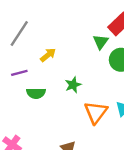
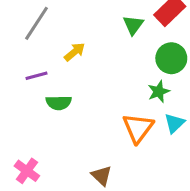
green triangle: (101, 42) -> (133, 25), moved
green star: (73, 85) -> (159, 92), moved

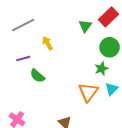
gray line: (36, 23) -> (23, 25), turned 30
yellow arrow: (75, 52) -> (48, 43), turned -80
green semicircle: (59, 103) -> (37, 76), turned 42

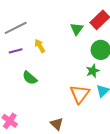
purple line: (23, 58) -> (16, 51), moved

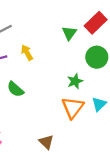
green star: (93, 71) -> (75, 81), moved

